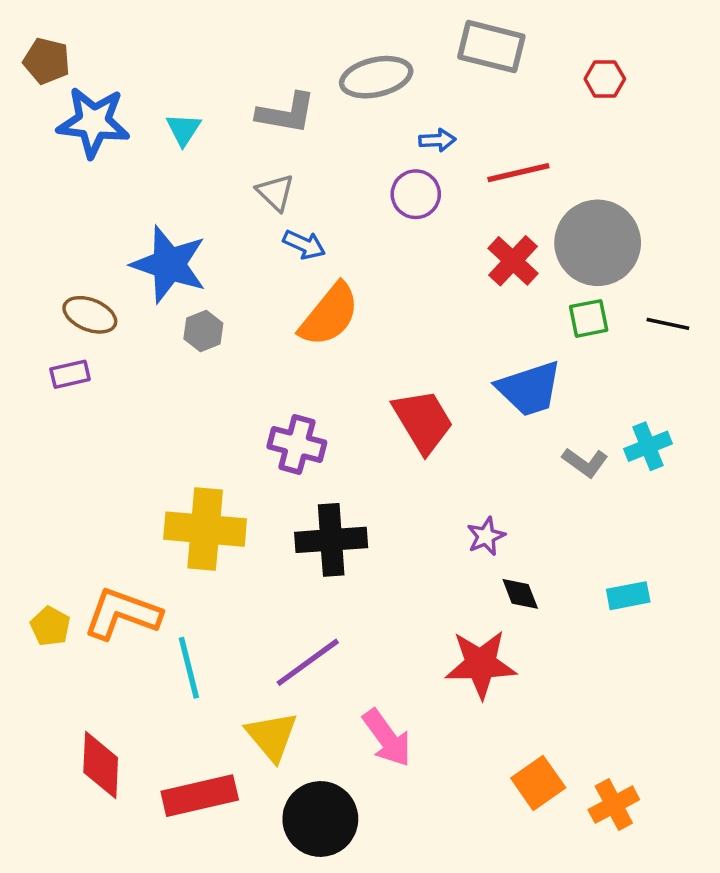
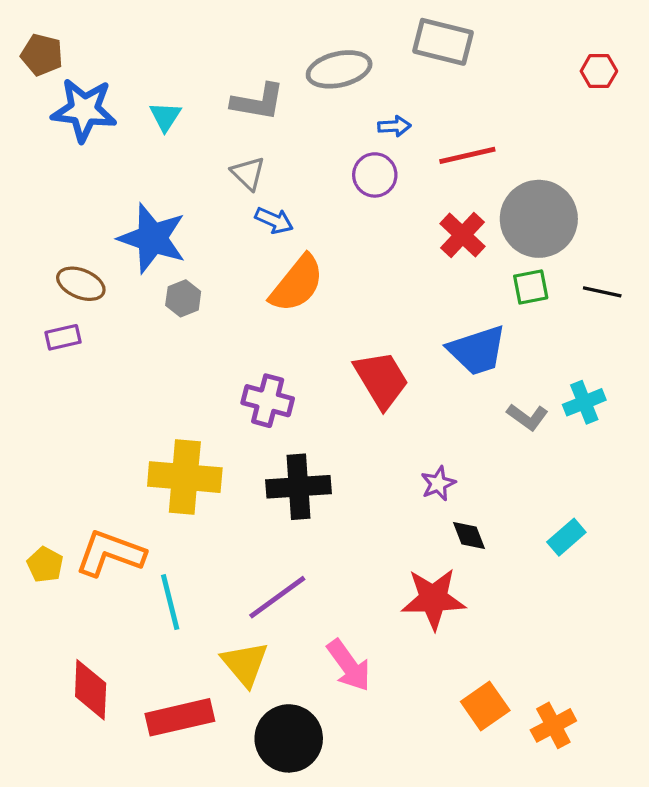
red hexagon: (605, 79) -> (599, 71), moved
cyan rectangle: (628, 596) -> (566, 537), turned -30

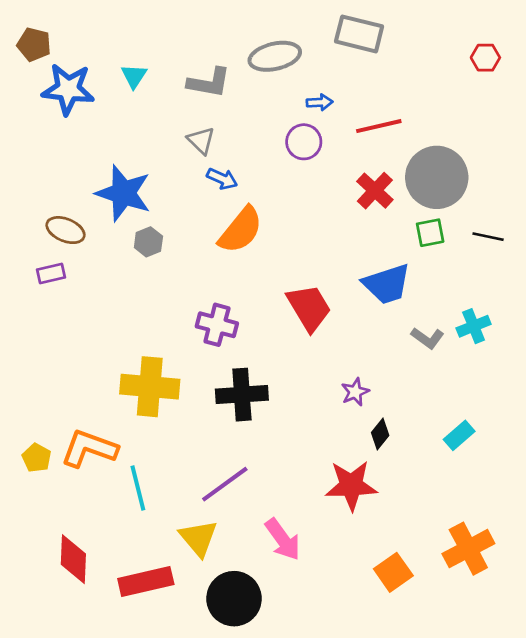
cyan triangle: (165, 116) -> (134, 76), moved
black diamond: (469, 535) -> (380, 434), turned 60
orange cross: (553, 725) -> (468, 549), moved, size x1.4

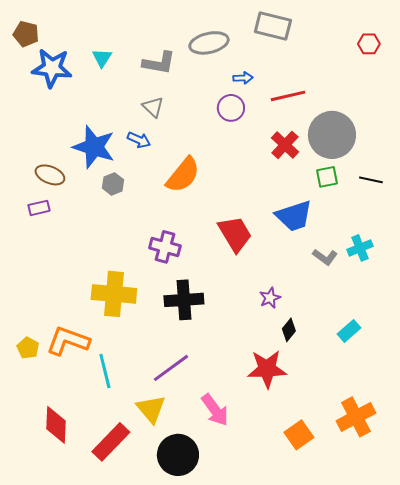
blue arrow: (222, 179) -> (139, 140), moved
red rectangle: (146, 582) -> (111, 442), turned -33

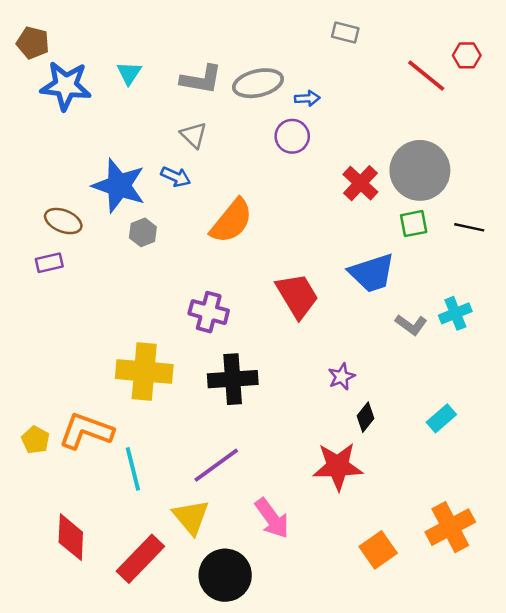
gray rectangle: (273, 26) -> (345, 33), size x0.6
gray ellipse: (209, 43) -> (258, 83), moved
red line: (288, 96) -> (426, 76), moved, turned 52

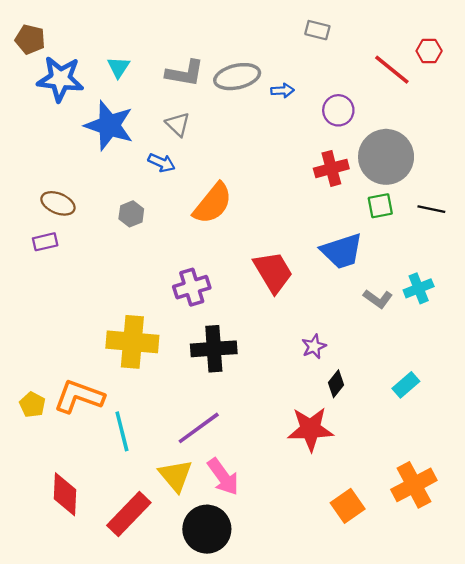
purple circle: (292, 136) -> (338, 110), moved
red cross: (360, 183) -> (331, 168), turned 32
blue star: (119, 186) -> (109, 125), moved
purple cross: (209, 312) -> (192, 287), turned -32
pink arrow: (272, 518) -> (223, 477), moved

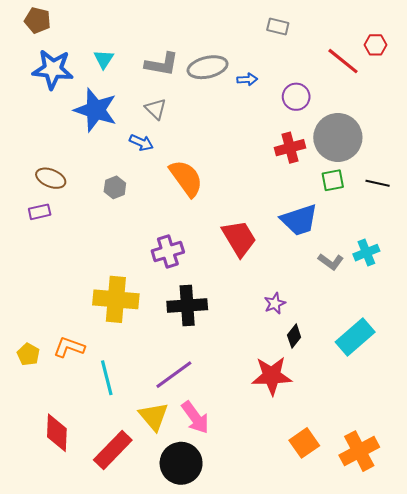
brown pentagon: (30, 39) -> (38, 20), moved
orange semicircle: (213, 203) -> (186, 178), turned -75
cyan rectangle: (406, 385) -> (355, 337), size x1.6
orange L-shape: (79, 396) -> (69, 347), size x0.7
orange cross: (414, 485) -> (359, 451), moved

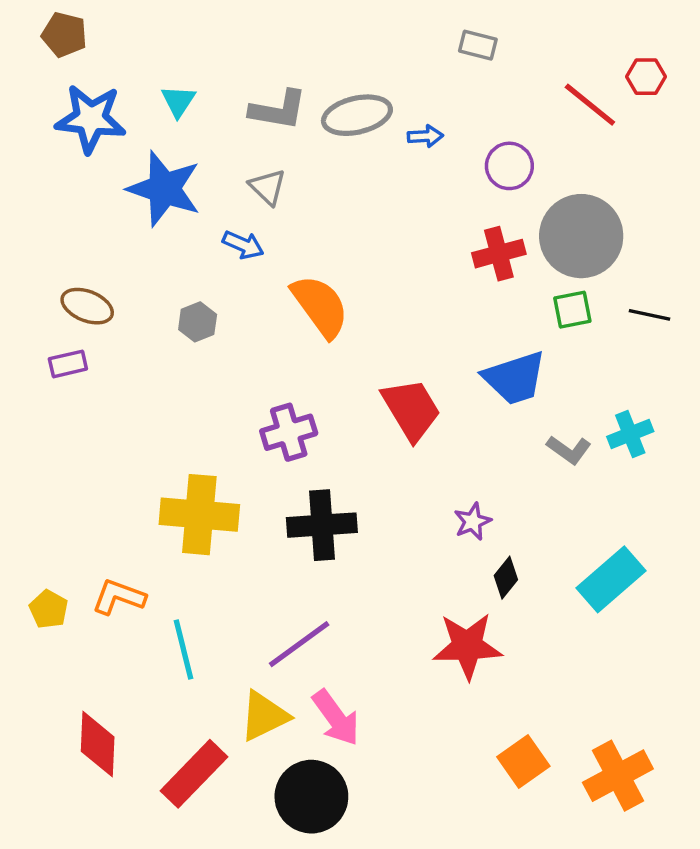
yellow triangle: (154, 416) -> (264, 716), turned 44

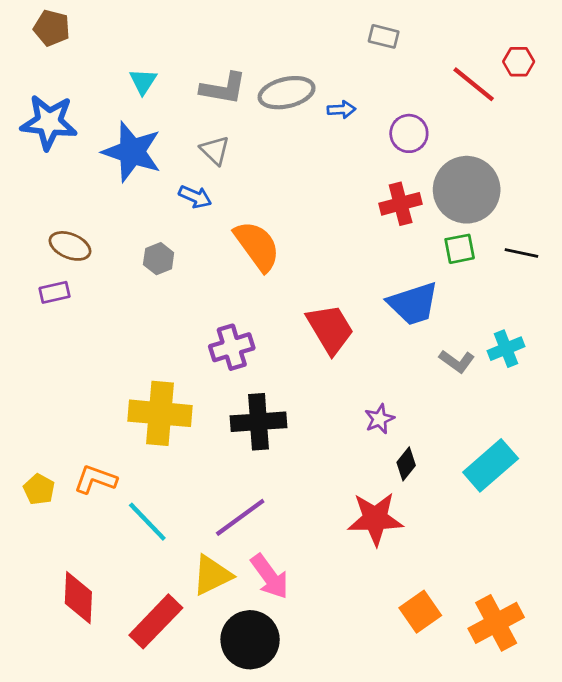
blue star: (91, 119) -> (49, 122), moved
cyan line: (184, 649) -> (147, 522), turned -30

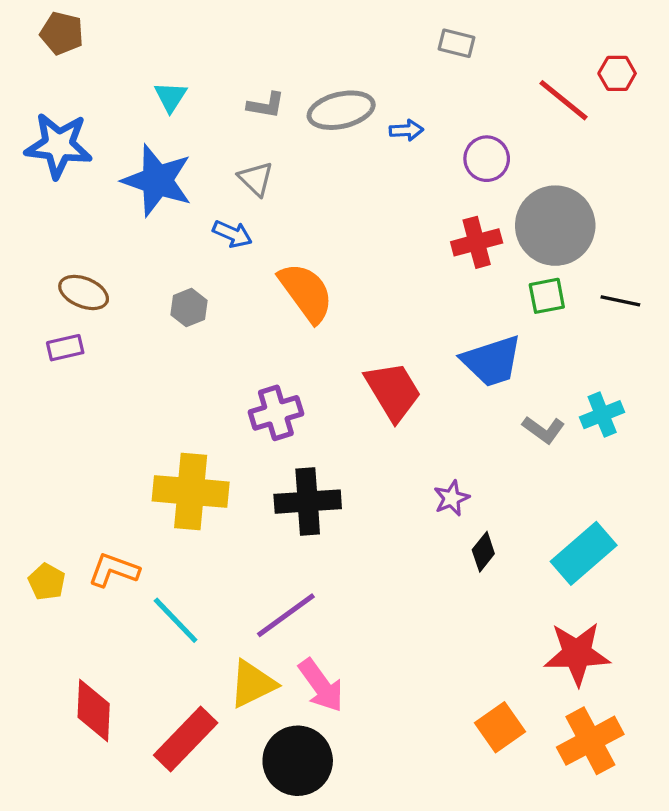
gray L-shape: (223, 88) -> (266, 105), size x0.7
red star: (375, 519) -> (577, 654), moved

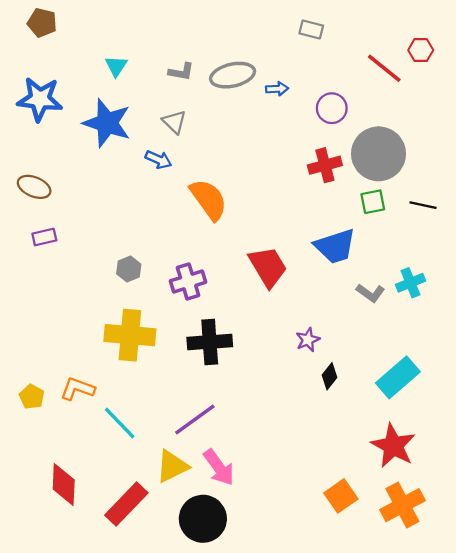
brown ellipse: (84, 292) -> (34, 187), moved
gray hexagon: (189, 308) -> (129, 269), moved
red star: (577, 654) -> (393, 446), turned 30

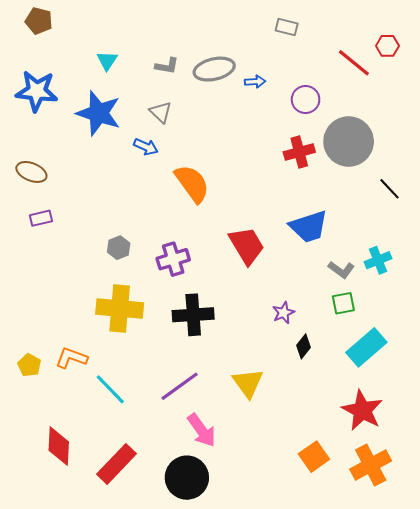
green square: (373, 202) -> (343, 303), moved
black line: (423, 205) -> (390, 189), turned 35
yellow triangle: (172, 466) -> (248, 383), moved, turned -40

